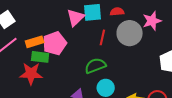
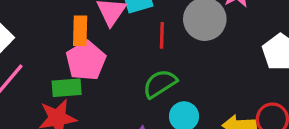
orange rectangle: (35, 42) -> (80, 31), moved, turned -60

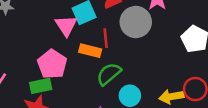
orange rectangle: (80, 31) -> (90, 51), moved, turned -70

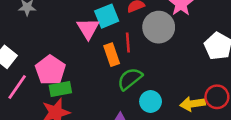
orange rectangle: (90, 51) -> (112, 55), turned 55
pink pentagon: (52, 64) -> (50, 70), moved

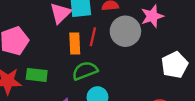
green rectangle: (60, 89) -> (37, 75), moved

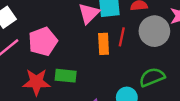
green semicircle: (85, 71) -> (152, 77), moved

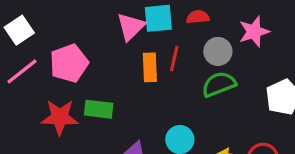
gray circle: (154, 31) -> (218, 51), size x0.7
green semicircle: (152, 77) -> (219, 84), moved

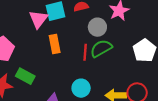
red line: (174, 59) -> (85, 52), moved
green rectangle: (99, 109) -> (25, 76), turned 30

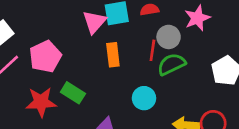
red line: (85, 52) -> (152, 50), moved
cyan circle: (81, 88) -> (144, 98), moved

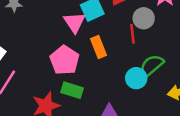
pink pentagon: (45, 57) -> (65, 60), moved
green semicircle: (171, 64) -> (152, 66), moved

